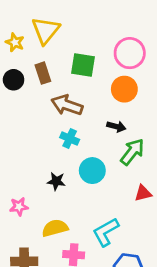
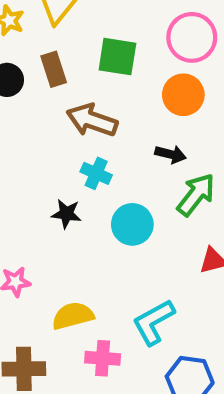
black star: (56, 181) -> (66, 214), moved

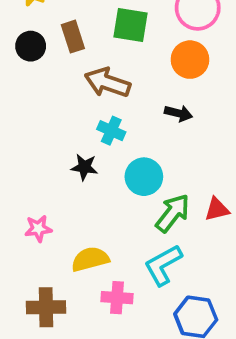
green arrow: (196, 195) -> (173, 213), moved

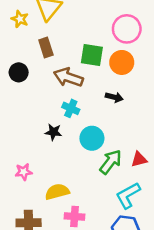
green square: (130, 25) -> (92, 55), moved
black circle: (31, 46) -> (19, 72), moved
cyan L-shape: (163, 265) -> (128, 195), moved

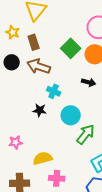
yellow star: (20, 19) -> (13, 32), moved
green square: (92, 55) -> (71, 48), turned 36
brown arrow: (68, 77) -> (39, 66), moved

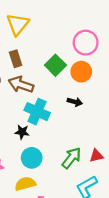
cyan cross: (54, 91) -> (37, 112), size x1.6
cyan circle: (71, 115) -> (32, 158), moved

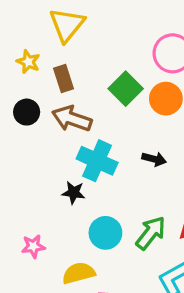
black arrow: (75, 102) -> (154, 159), moved
cyan circle: (32, 158) -> (105, 233), moved

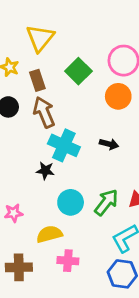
green square: (126, 89) -> (78, 71), moved
brown arrow: (72, 119) -> (44, 112), turned 48

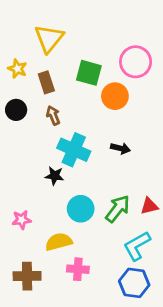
green square: (78, 71) -> (89, 73), turned -30
orange circle: (118, 96) -> (115, 96), moved
brown arrow: (44, 112) -> (53, 115), size x0.6

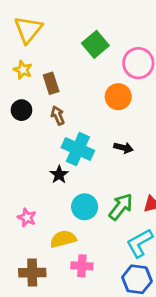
yellow triangle: (49, 38) -> (28, 30), moved
green square: (89, 73) -> (95, 44), moved, turned 35
black star: (55, 176) -> (59, 175), turned 30
pink star: (22, 220) -> (27, 218), turned 30

